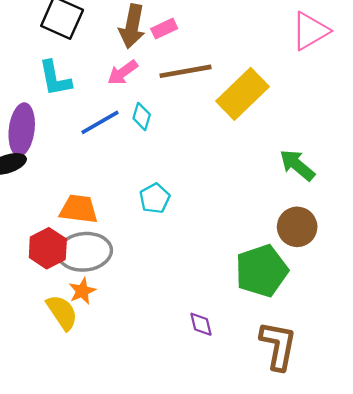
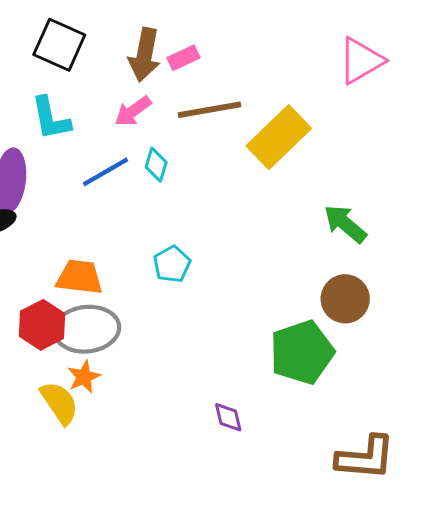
brown L-shape: (278, 346) -> (365, 458), moved, turned 84

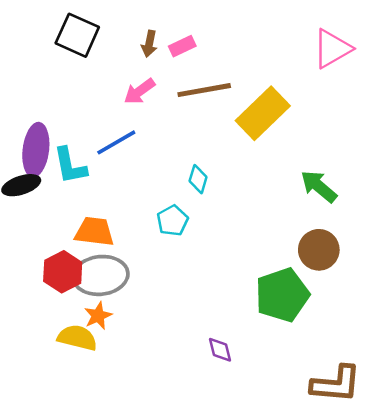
brown arrow: (145, 55) -> (149, 44), size x0.6
cyan L-shape: (51, 118) -> (70, 166), moved
cyan diamond: (156, 165) -> (198, 179), moved
yellow semicircle: (59, 403) -> (77, 338), turned -42

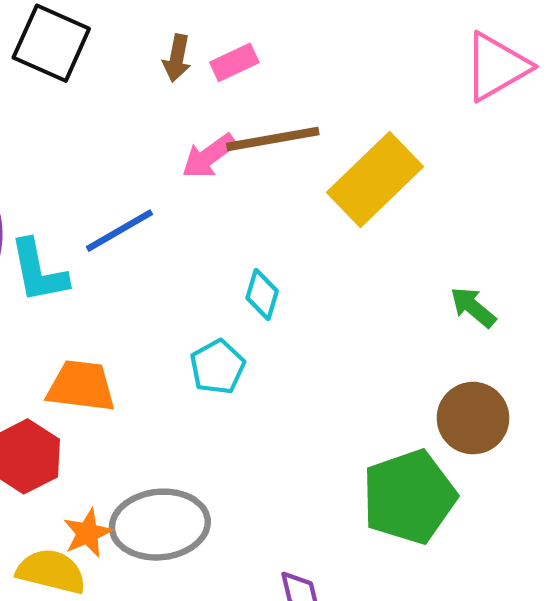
pink arrow: (140, 91) -> (209, 156), moved
green arrow: (319, 186) -> (473, 307), size x0.7
gray ellipse: (100, 275) -> (160, 525), moved

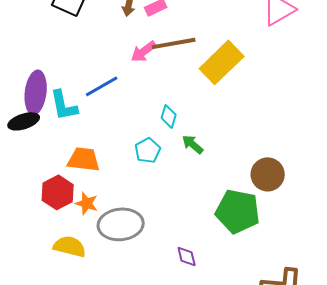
green arrow: (473, 307) -> (193, 144), moved
green pentagon: (409, 497) -> (238, 211), turned 30
orange star: (87, 533) -> (87, 203), moved, turned -30

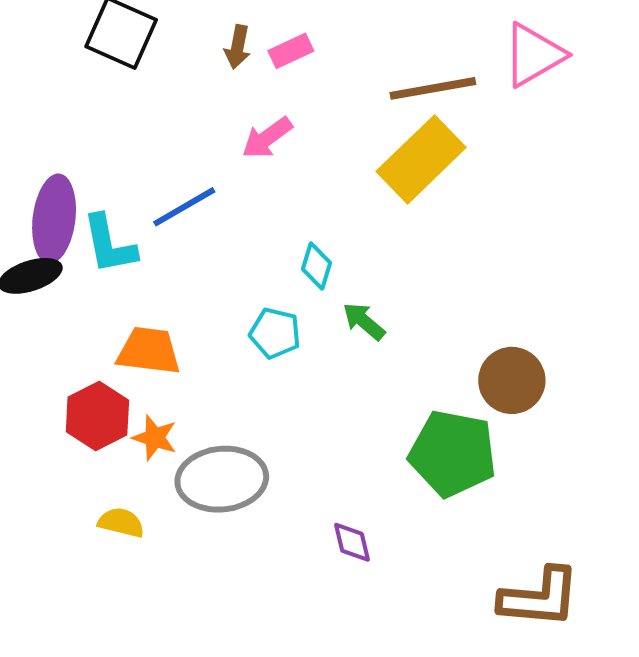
brown line: (174, 43) -> (433, 88), moved
cyan pentagon: (148, 150) -> (275, 333), turned -30
yellow semicircle: (70, 246) -> (121, 523), size x0.7

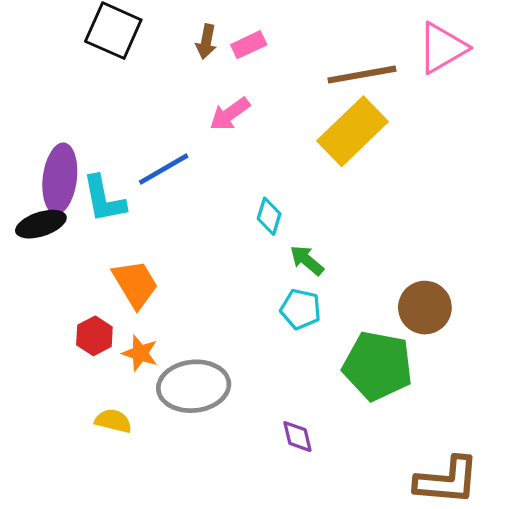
cyan pentagon: (275, 333) -> (301, 309), moved
orange trapezoid: (149, 351) -> (135, 284), turned 52
red hexagon: (97, 416) -> (94, 336), size x0.7

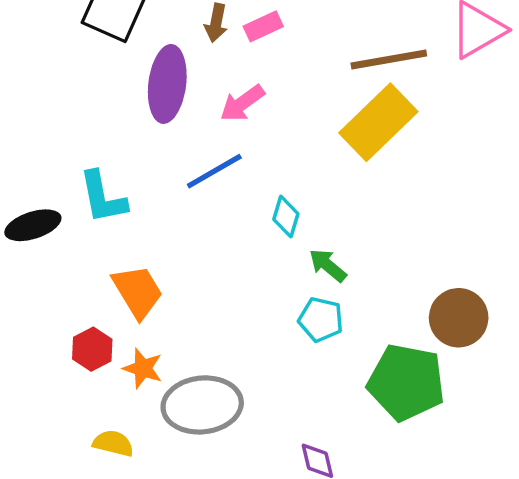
blue line: (164, 169) -> (214, 171), moved
purple ellipse: (60, 178) -> (167, 84), moved

